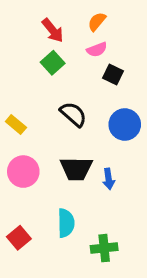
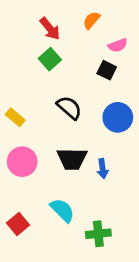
pink semicircle: (97, 49) -> (118, 45), moved
cyan semicircle: (66, 223) -> (62, 210), turned -44

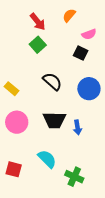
red square: (18, 224) -> (14, 169), turned -35
green cross: (98, 234) -> (74, 177), turned 30

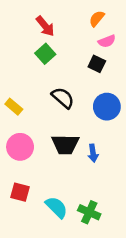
orange semicircle: (69, 15) -> (97, 19), moved
cyan semicircle: (47, 159) -> (57, 207), moved
red square: (14, 169) -> (20, 192), moved

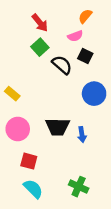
pink semicircle: (107, 41) -> (75, 36), moved
black semicircle: (63, 98) -> (62, 65), moved
red square: (20, 192) -> (29, 161), moved
cyan semicircle: (57, 207) -> (33, 189), moved

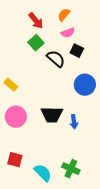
orange semicircle: (85, 16) -> (64, 15), moved
red square: (29, 161) -> (15, 160), moved
cyan semicircle: (33, 189) -> (43, 173), moved

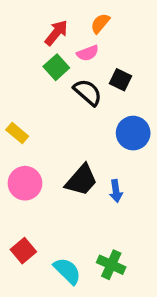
red arrow: (36, 21) -> (56, 33), turned -102
pink semicircle: (68, 33) -> (88, 53), moved
black trapezoid: (52, 115) -> (81, 180), turned -50
red square: (15, 160) -> (23, 251), turned 35

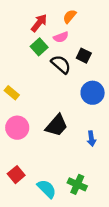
blue arrow: (116, 191) -> (91, 139), moved

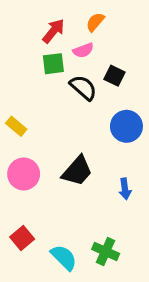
green square: (39, 47) -> (53, 64), turned 35

